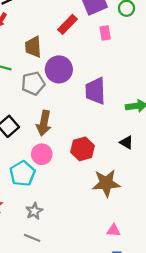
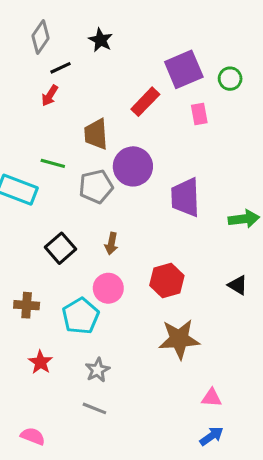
brown arrow: (44, 123) -> (111, 244), size x0.6
black triangle: (126, 142) -> (238, 285), moved
brown star: (106, 183) -> (179, 339), moved

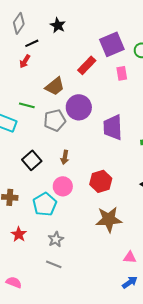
brown trapezoid: (96, 134) -> (55, 86), turned -125

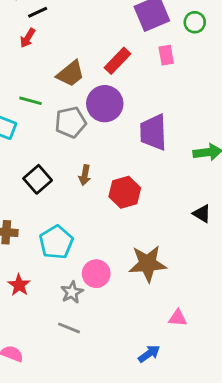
red rectangle: (87, 65) -> (118, 61), moved
red hexagon: (101, 181) -> (125, 192), moved
pink circle: (63, 186) -> (96, 274), moved
blue arrow: (130, 282) -> (149, 354), moved

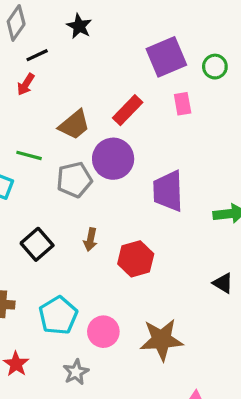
pink circle: (96, 274) -> (103, 332), moved

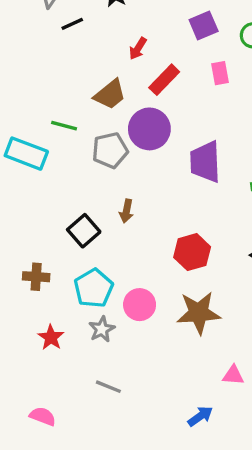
purple square: (166, 57) -> (204, 26), size x0.7
red arrow: (26, 84) -> (138, 49), moved
black square: (37, 244) -> (84, 231), moved
red hexagon: (136, 259) -> (192, 252), moved
gray star: (76, 372) -> (102, 329), moved

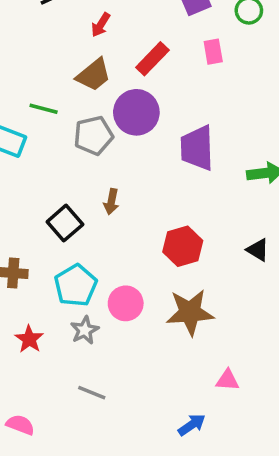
red arrow: (138, 49) -> (101, 25), moved

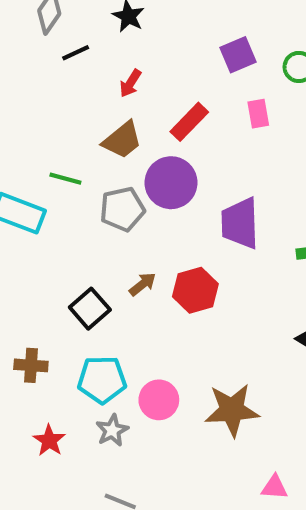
brown arrow: (111, 202) -> (143, 284), turned -140
red hexagon: (183, 246) -> (195, 290), moved
cyan pentagon: (76, 286) -> (102, 380), turned 30

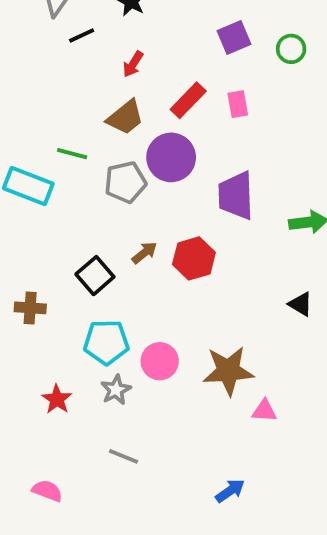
pink rectangle: (258, 114) -> (238, 104), moved
brown cross: (31, 365) -> (30, 308), moved
pink triangle: (275, 487) -> (264, 411), moved

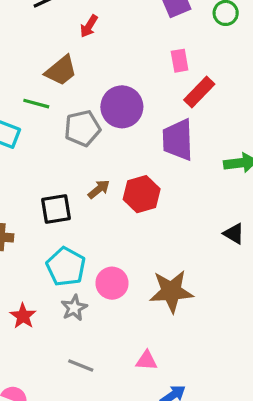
red rectangle: (188, 100) -> (199, 92), moved
brown trapezoid: (125, 117) -> (61, 71), moved
black square: (95, 276) -> (56, 209), turned 32
cyan pentagon: (106, 342) -> (66, 267), turned 30
pink triangle: (264, 411) -> (147, 361), moved

